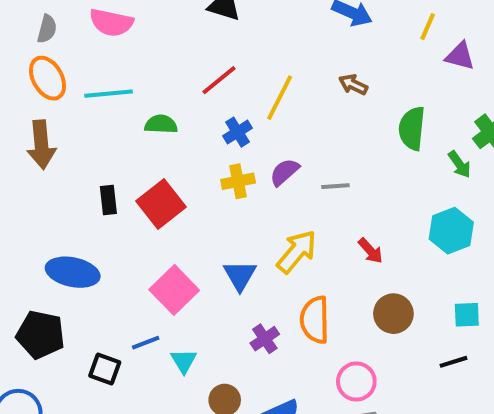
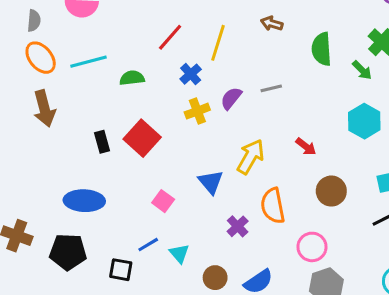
gray line: (335, 186) -> (271, 88), moved
pink square: (174, 290) -> (163, 201), size x0.6

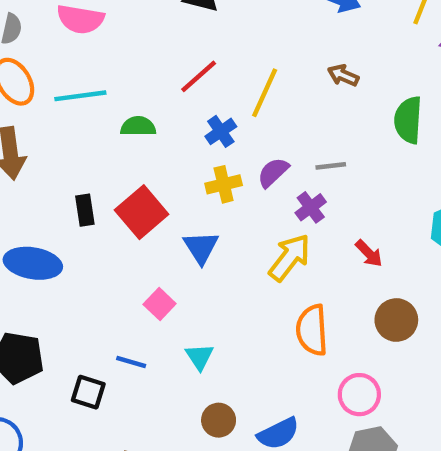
blue triangle: (211, 182) -> (201, 247), moved
blue ellipse: (84, 201) -> (33, 263), moved
purple cross: (238, 226) -> (311, 207), moved
blue line: (148, 245) -> (131, 362), turned 40
cyan triangle: (179, 253) -> (200, 357), moved

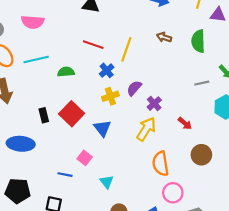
red line: (199, 76) -> (93, 45), turned 66
green semicircle: (408, 120) -> (198, 41), moved
gray line: (331, 166) -> (202, 83), moved
blue line: (131, 362) -> (65, 175), moved
pink circle: (359, 395) -> (173, 193), moved

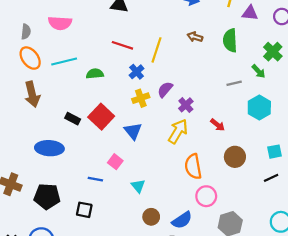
black rectangle: (44, 115) -> (73, 119), turned -48

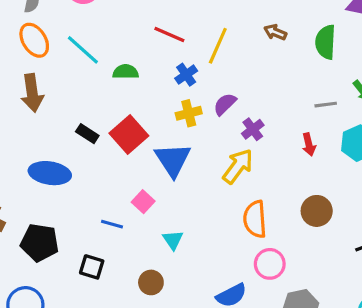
cyan line: (64, 61) -> (83, 50), turned 50
red arrow: (218, 125) -> (309, 145), moved, turned 32
blue triangle: (133, 131) -> (173, 160), size x1.4
brown circle: (151, 217) -> (151, 282), moved

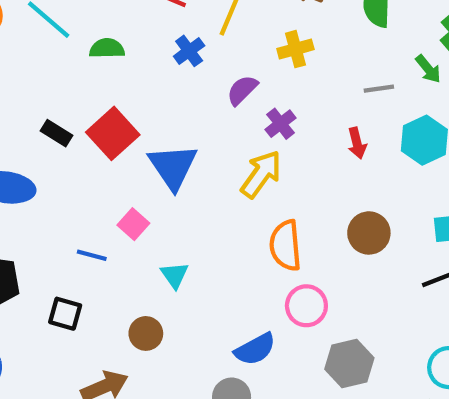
yellow cross: (189, 113) -> (295, 49), moved

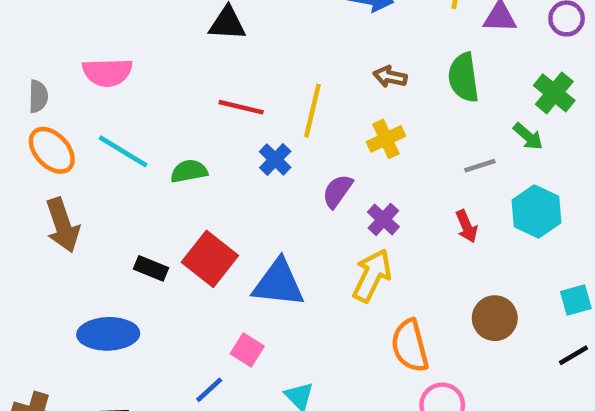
blue triangle: (173, 167) -> (278, 283), turned -40
blue line: (92, 255) -> (209, 390), turned -48

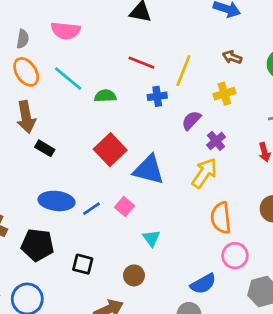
blue cross: (275, 159) -> (157, 96), turned 30
black rectangle: (151, 268) -> (45, 148), moved
blue ellipse: (108, 334) -> (56, 201), moved
blue line: (209, 390) -> (92, 209), moved

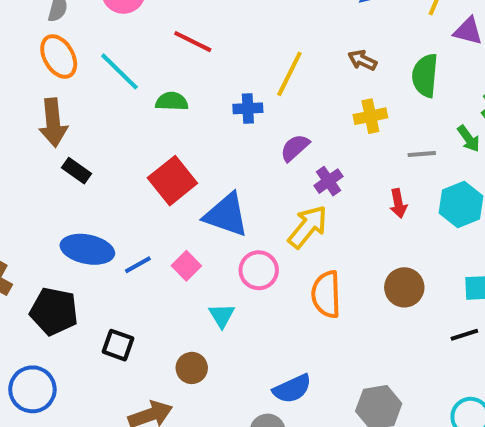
red line: (142, 63) -> (193, 42), moved
yellow cross: (224, 94) -> (370, 116), moved
pink circle: (235, 256) -> (259, 270), moved

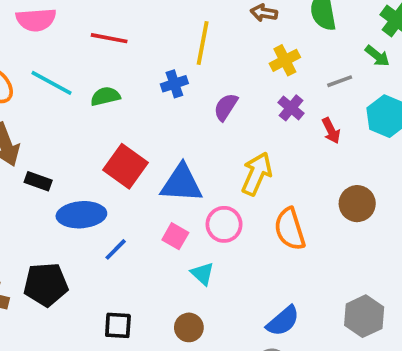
purple cross: (329, 181) -> (291, 108), moved
blue ellipse: (87, 249) -> (81, 215), moved
pink square: (186, 266) -> (175, 236), moved
black pentagon: (54, 311) -> (46, 284), moved

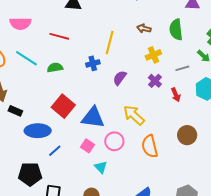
yellow arrow: (257, 174) -> (134, 115), turned -75
black pentagon: (46, 284) -> (30, 174), moved

